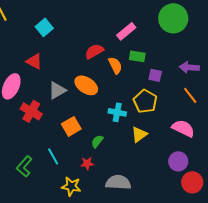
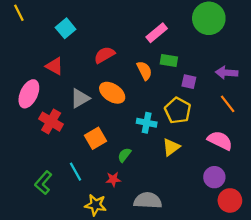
red semicircle: (94, 51) -> (104, 55), moved

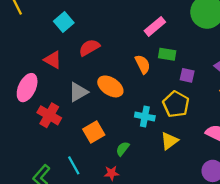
red semicircle: (104, 55) -> (89, 48), moved

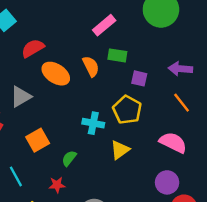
orange ellipse: (110, 86) -> (56, 74), moved

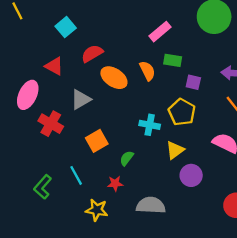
purple circle: (167, 182) -> (191, 175), moved

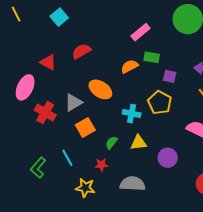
cyan square: (66, 27) -> (59, 17), moved
orange semicircle: (147, 71) -> (130, 66), turned -90
orange ellipse: (114, 78) -> (100, 89), moved
gray triangle: (81, 99) -> (73, 102), moved
yellow triangle: (175, 150) -> (139, 143), moved, turned 30

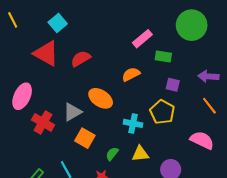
green rectangle: (152, 57) -> (163, 57), moved
red triangle: (48, 62) -> (46, 53), moved, size x1.5
orange square: (85, 128) -> (85, 138), turned -30

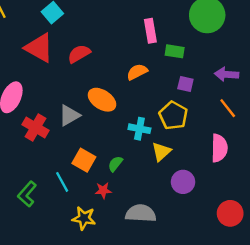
pink rectangle: (142, 39) -> (150, 31), turned -60
orange square: (85, 138) -> (84, 160), moved
pink semicircle: (202, 140) -> (219, 148), turned 65
yellow triangle: (140, 154) -> (161, 152), moved, turned -36

